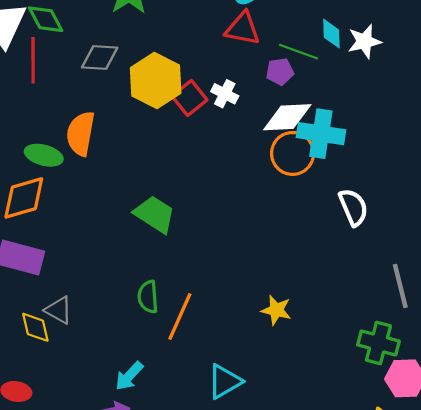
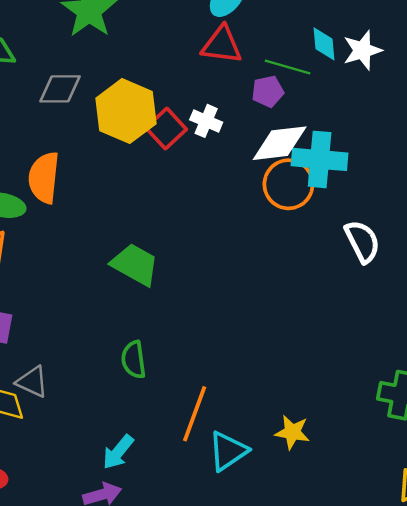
yellow star: (276, 310) -> (292, 432), moved
orange line: (180, 317) -> (195, 414), moved

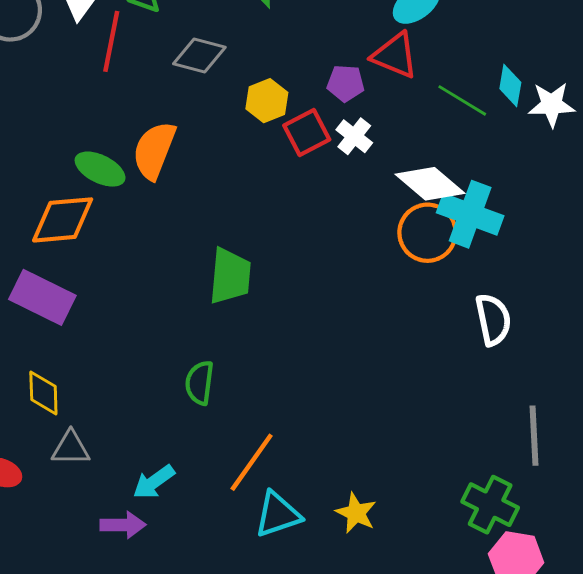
purple pentagon: (268, 91) -> (346, 83), moved
yellow hexagon: (126, 111) -> (267, 101), size x0.6
white diamond: (280, 143) -> (430, 184), turned 32
green trapezoid: (135, 265) -> (230, 276), turned 51
gray triangle: (32, 382) -> (71, 448), moved, turned -40

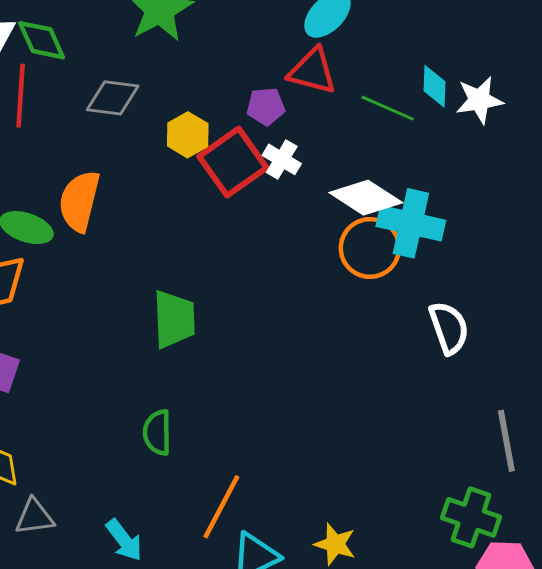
red square: (307, 133) -> (233, 162), size x1.4
cyan arrow: (154, 482) -> (124, 540), turned -84

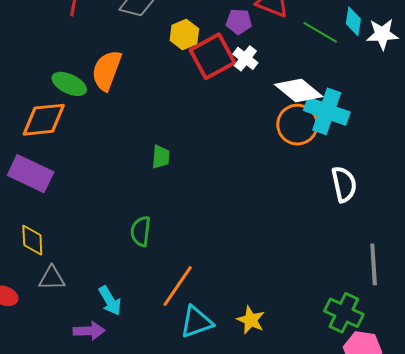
green trapezoid: (174, 319) -> (161, 157), size x0.6

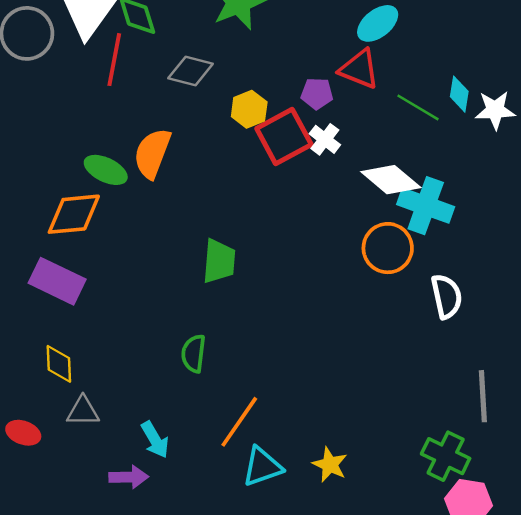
orange circle: (297, 125) -> (388, 248), moved
green trapezoid: (161, 157) -> (219, 261), size x1.5

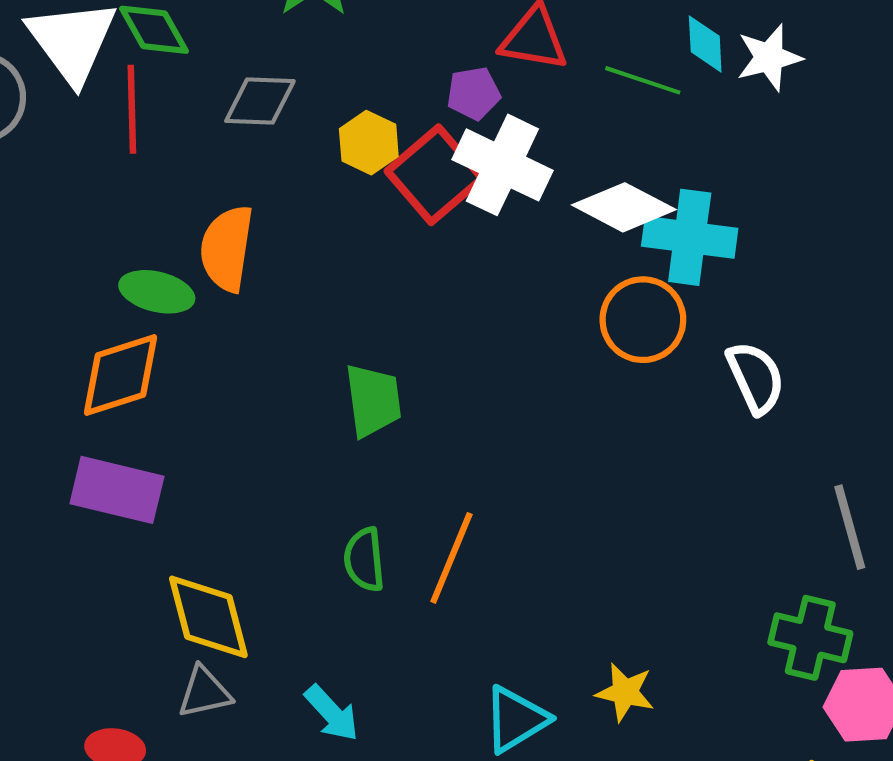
white cross: (325, 139) -> (502, 165), size x1.8
yellow diamond: (59, 364) -> (208, 617), moved, size x1.5
orange line: (239, 422) -> (451, 558), moved

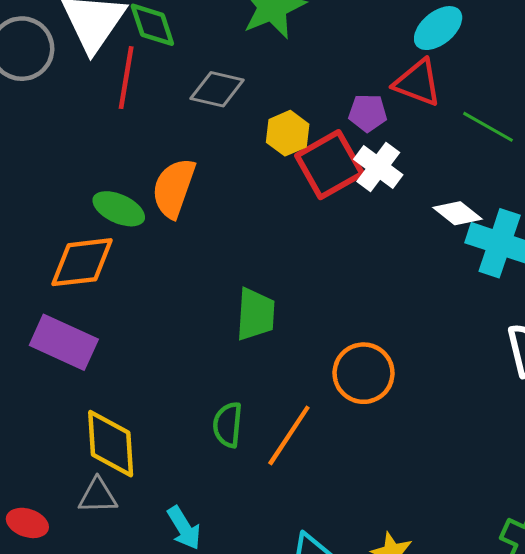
white cross: (502, 165) -> (378, 167), size x0.7
white diamond: (624, 207) -> (458, 213), size x0.7
orange circle: (643, 320) -> (363, 373), moved

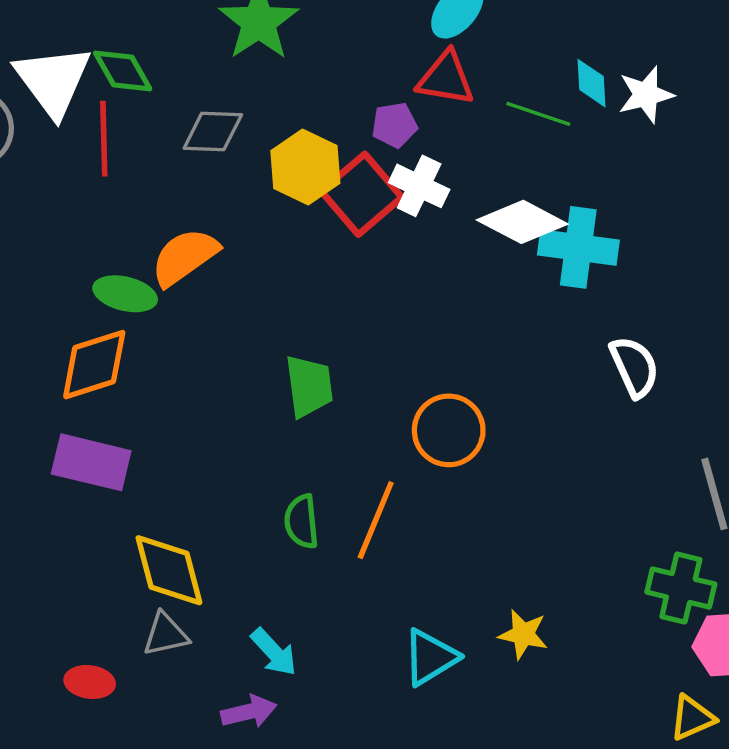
yellow hexagon: (288, 133) -> (305, 167), size x1.4
orange semicircle: (174, 188) -> (185, 257), turned 46
white diamond: (458, 213) -> (522, 222), size x1.5

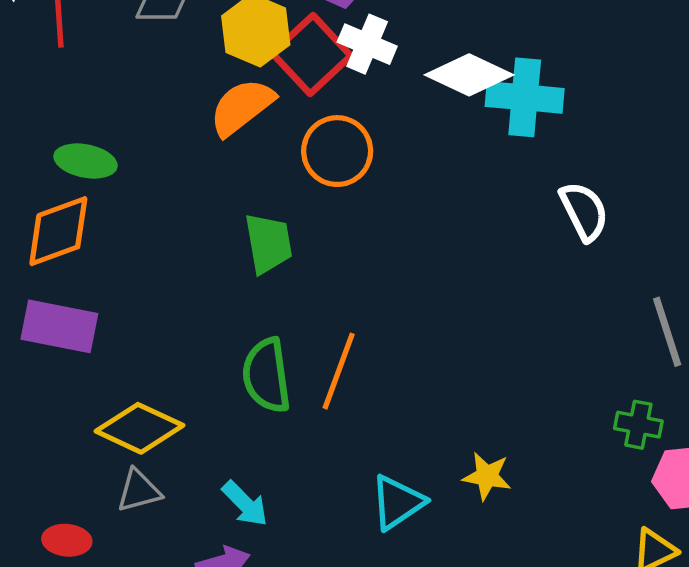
orange semicircle: (185, 257) -> (242, 107), moved
orange circle: (449, 430) -> (337, 151), moved
green semicircle: (301, 522) -> (266, 375), size x1.4
yellow diamond: (169, 570) -> (140, 428), turned -48
green cross: (681, 588) -> (638, 425), size x0.7

